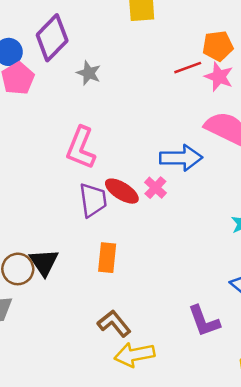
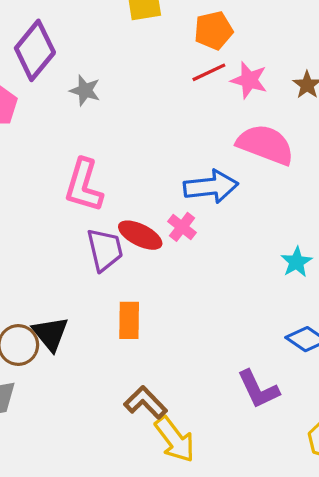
orange pentagon: (218, 46) -> (214, 30), moved
yellow arrow: (134, 355) -> (175, 439), turned -111

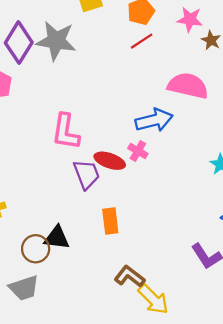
pink star: (249, 80) -> (190, 19), moved
gray star: (85, 90) -> (56, 41), moved, size x1.8
black triangle: (50, 334) -> (57, 238), turned -36

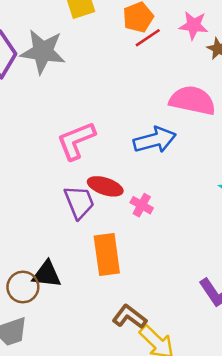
red line: (142, 41) -> (148, 38), moved
pink L-shape: (66, 132) -> (76, 141), moved, turned 60
pink cross: (138, 151) -> (142, 205), moved
orange rectangle: (110, 221) -> (107, 255), size x1.4

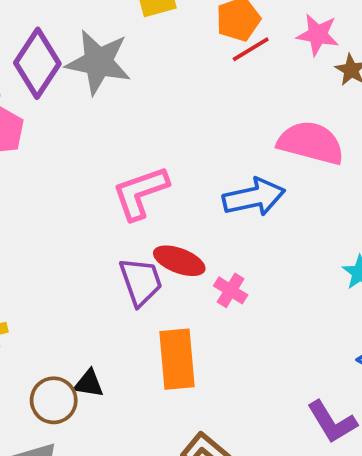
black triangle: (47, 274) -> (89, 384), size x0.7

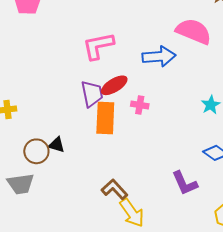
red ellipse: (179, 261) -> (114, 85), turned -60
pink cross: (231, 290) -> (140, 105), turned -30
orange rectangle: (177, 359) -> (105, 118), moved

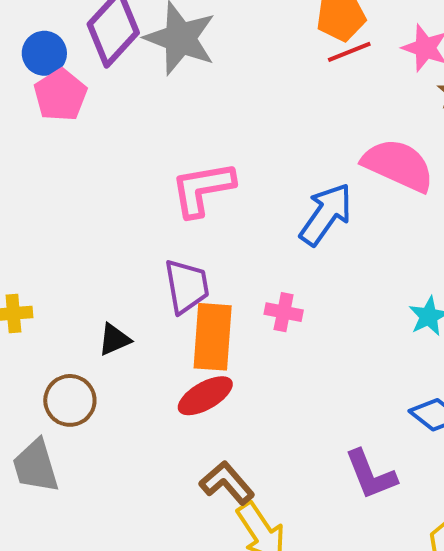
blue arrow: (159, 56) -> (326, 214), turned -52
red ellipse: (114, 85) -> (205, 396), moved
black triangle: (57, 145) -> (114, 340), moved, turned -42
gray trapezoid: (21, 184) -> (36, 466), turned 80

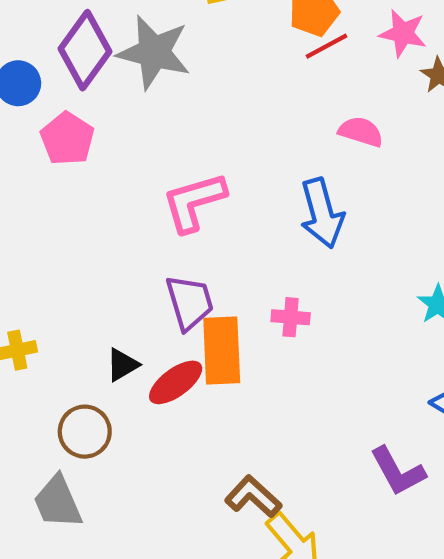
pink pentagon: (60, 95) -> (67, 139), moved
pink semicircle: (398, 165) -> (361, 132), moved, size x0.6
blue arrow: (326, 214) -> (322, 213), turned 136
red ellipse: (205, 396) -> (176, 382), moved

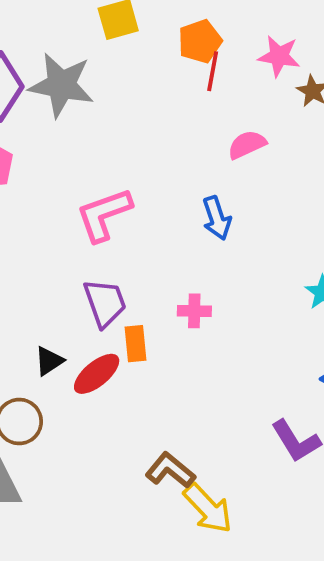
red line: (327, 46) -> (213, 71), turned -48
pink semicircle: (361, 132) -> (247, 145), turned -39
blue arrow: (322, 213) -> (217, 218), size x0.7
orange rectangle: (222, 350) -> (135, 344), size x0.6

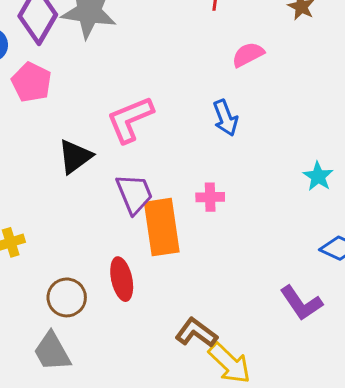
orange rectangle: (135, 344) -> (162, 227), size x1.8
black triangle: (49, 361) -> (75, 157), moved, size x1.4
red ellipse: (97, 374) -> (122, 279), moved, turned -60

